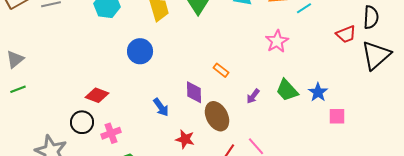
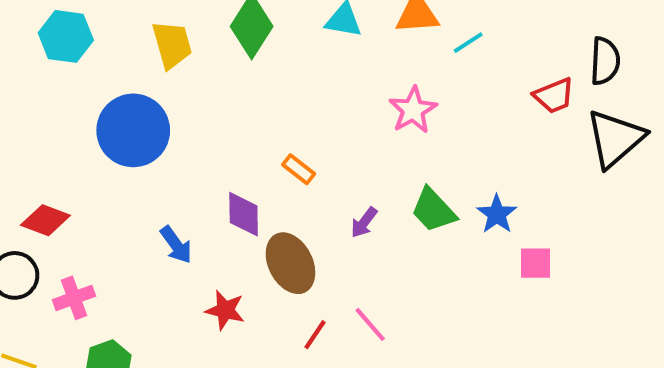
blue circle: (140, 51) -> (133, 130), size x1.4

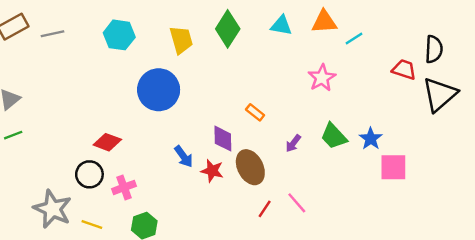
red trapezoid: (554, 96) -> (404, 69), turned -140
pink square: (536, 263) -> (393, 167), size x1.4
red star: (225, 310) -> (212, 171), moved

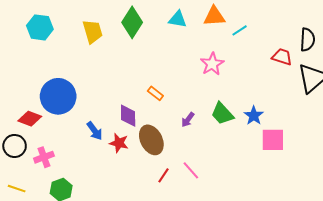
blue circle: (159, 90) -> (58, 96), moved

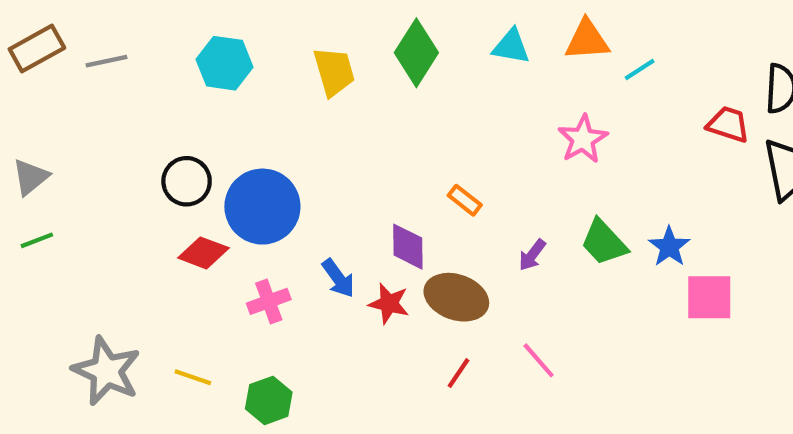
brown ellipse: (151, 140) -> (456, 297), turned -44
black circle: (15, 146) -> (187, 181), moved
pink cross: (44, 157) -> (269, 301), moved
red line: (164, 175) -> (458, 373), moved
yellow line: (17, 189) -> (193, 377), moved

